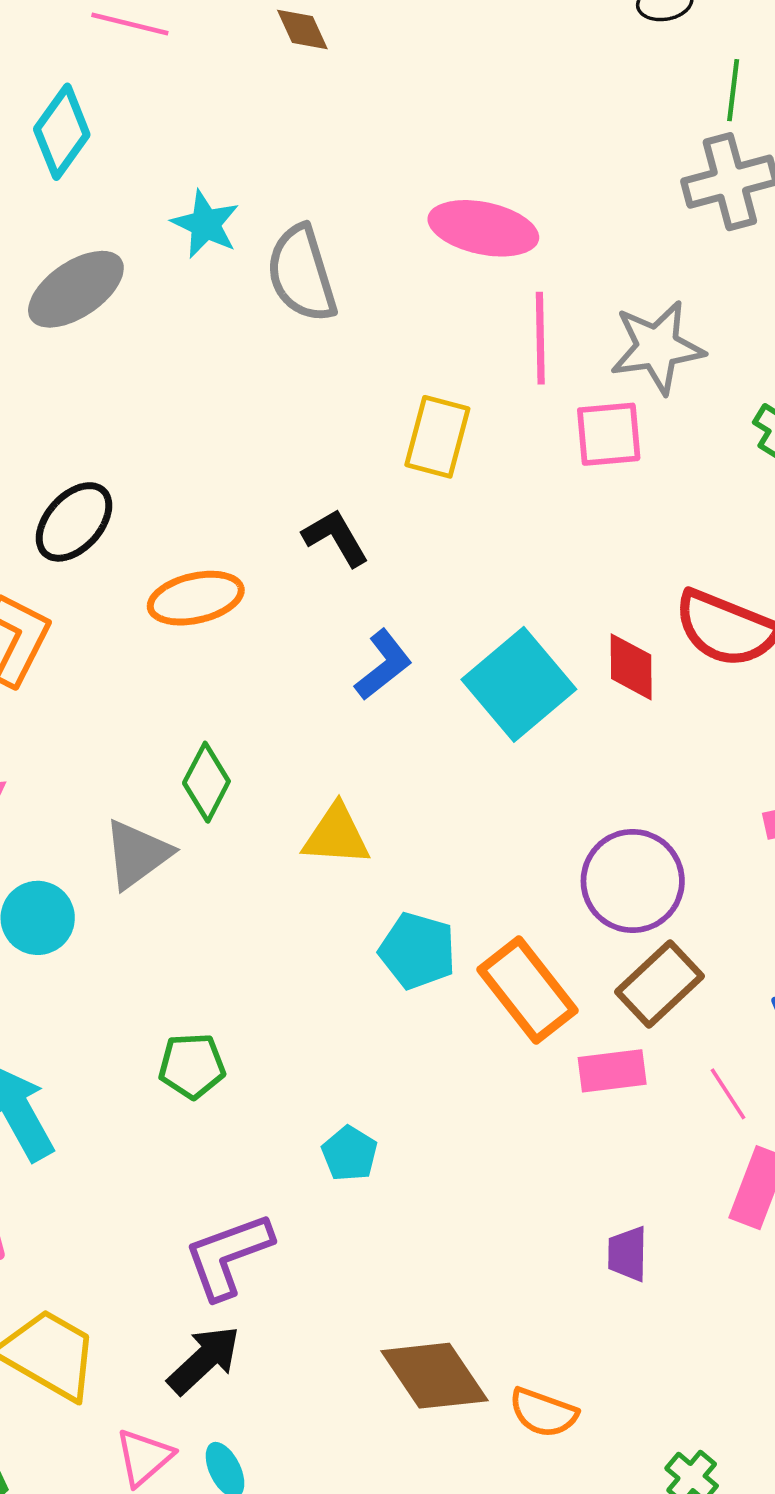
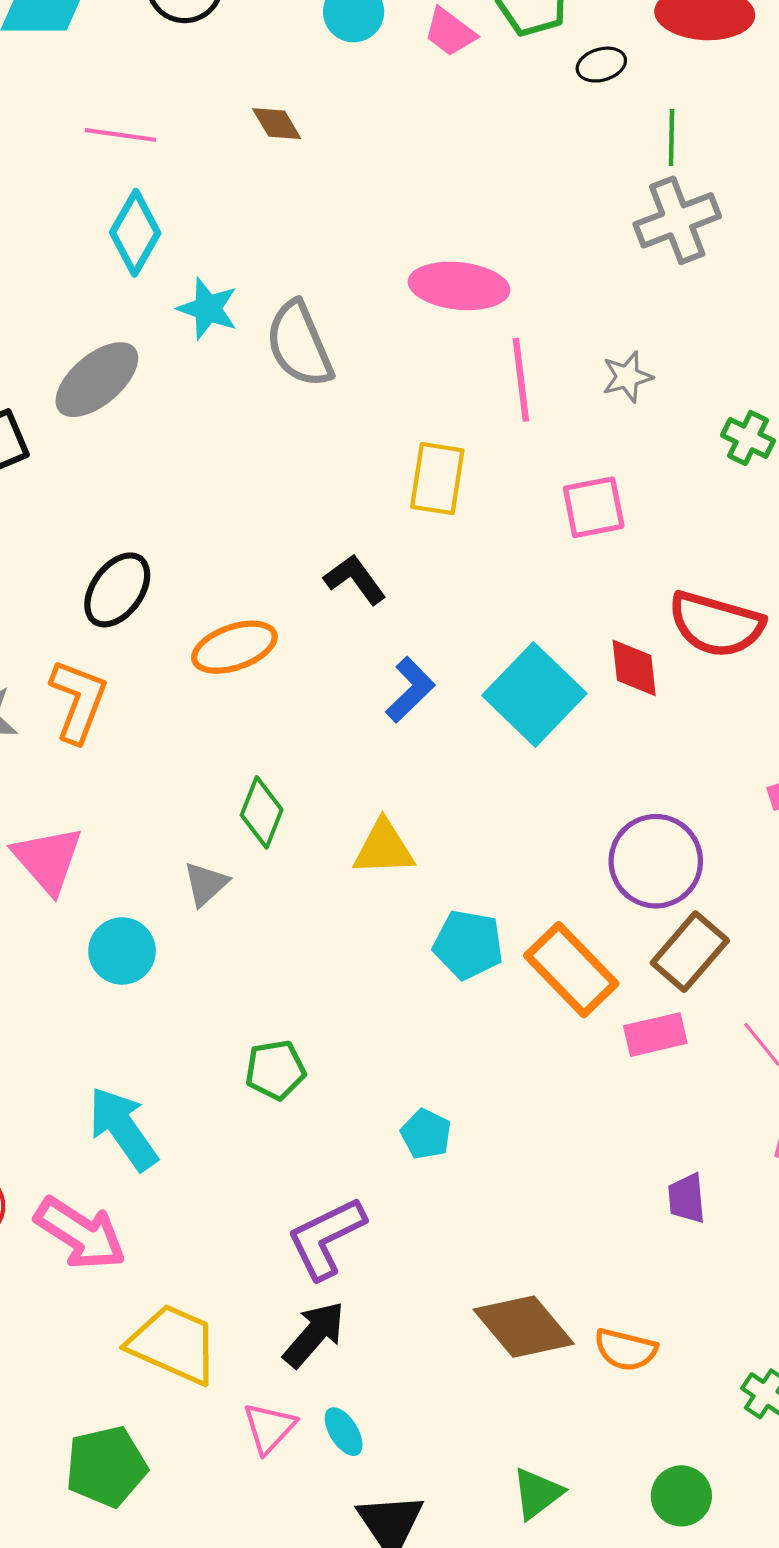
cyan diamond: (62, 132) -> (135, 233), moved
gray star: (657, 347) -> (627, 377), size x0.6
pink square: (609, 434) -> (594, 507), moved
gray triangle: (137, 854) -> (206, 884), size x0.7

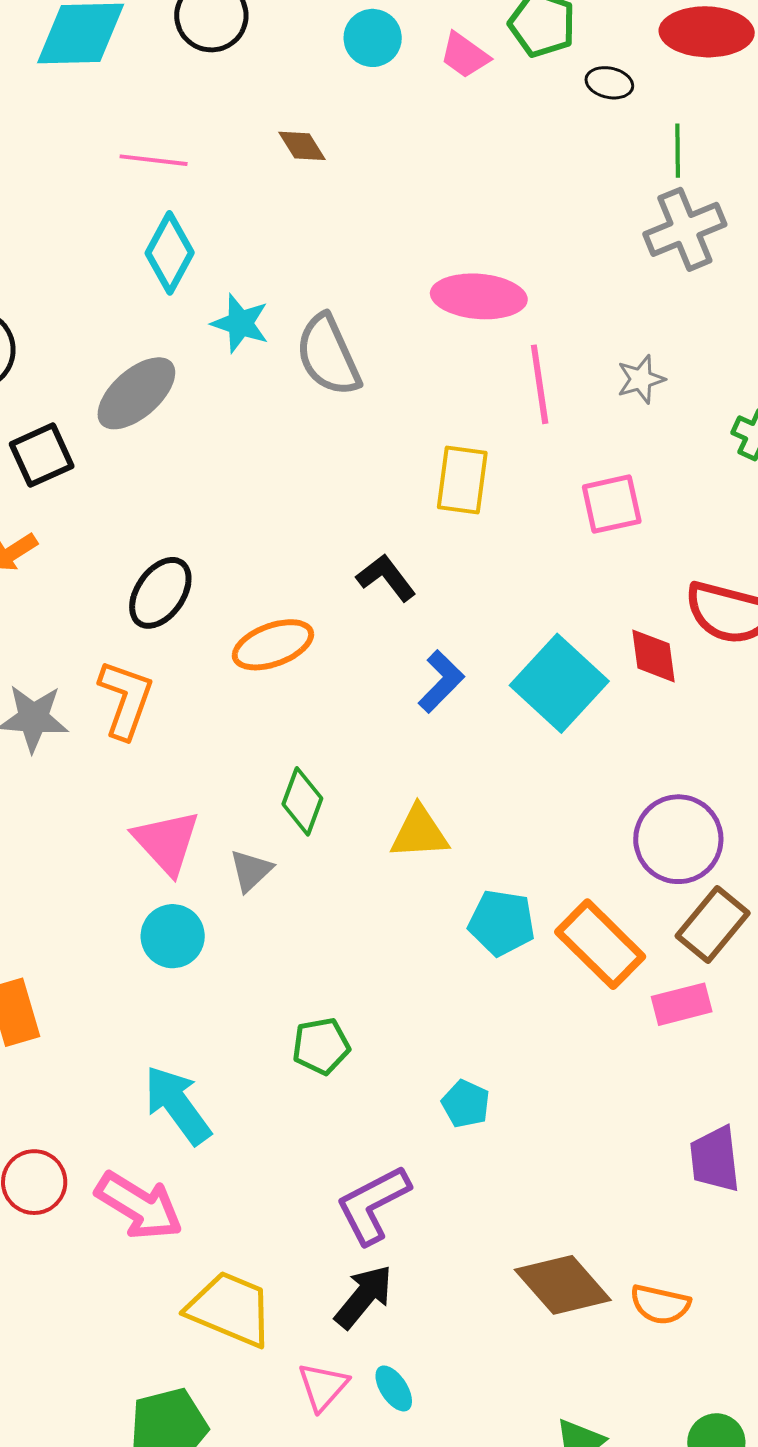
black ellipse: (601, 65) -> (609, 83), turned 30
pink triangle: (48, 860) -> (166, 842), moved
purple trapezoid: (687, 1198) -> (715, 1159), size x1.4

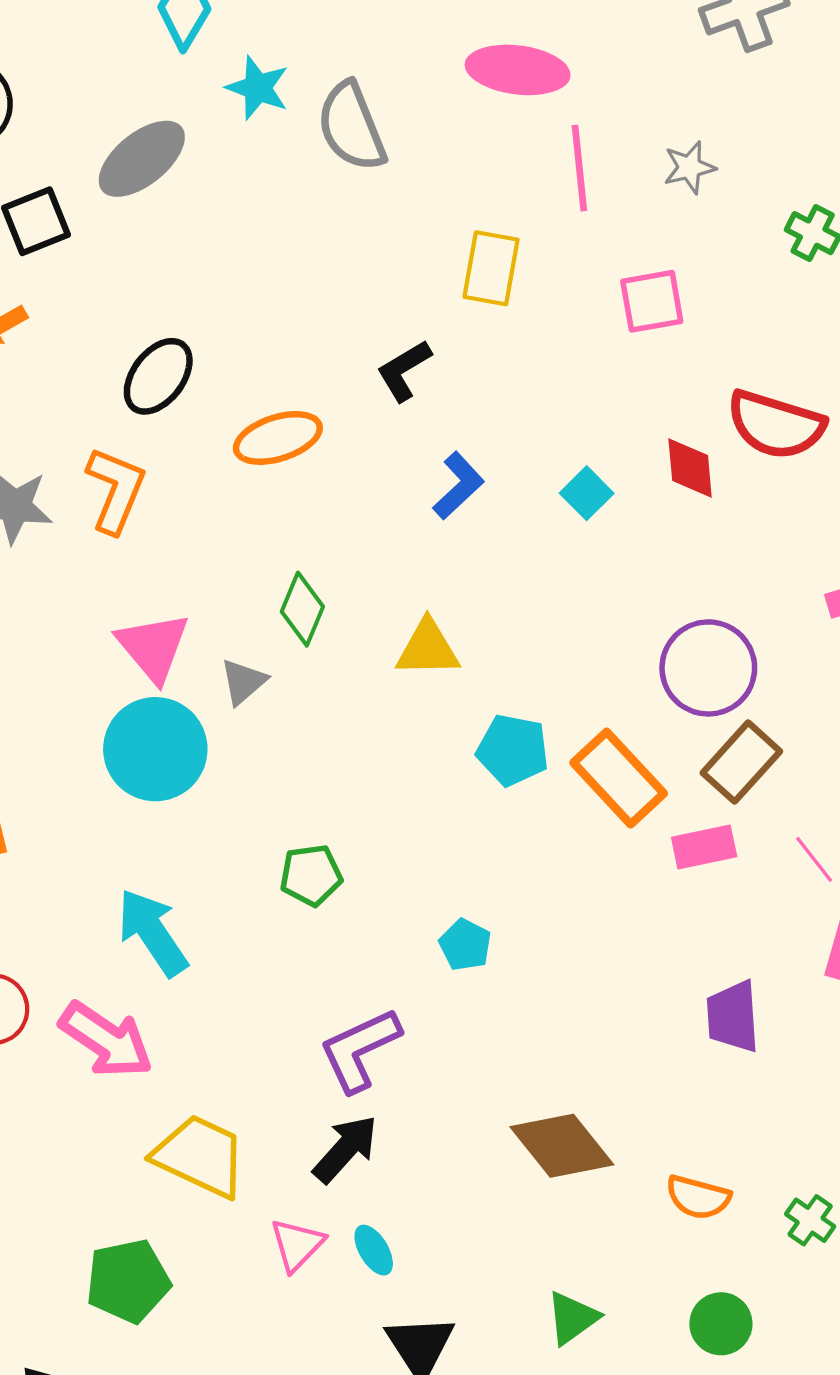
black L-shape: (386, 578) -> (404, 371), turned -86
cyan square: (559, 683) -> (587, 493), size x0.5
cyan circle: (173, 936) -> (155, 749), size x1.5
orange semicircle: (660, 1304) -> (698, 1197), moved

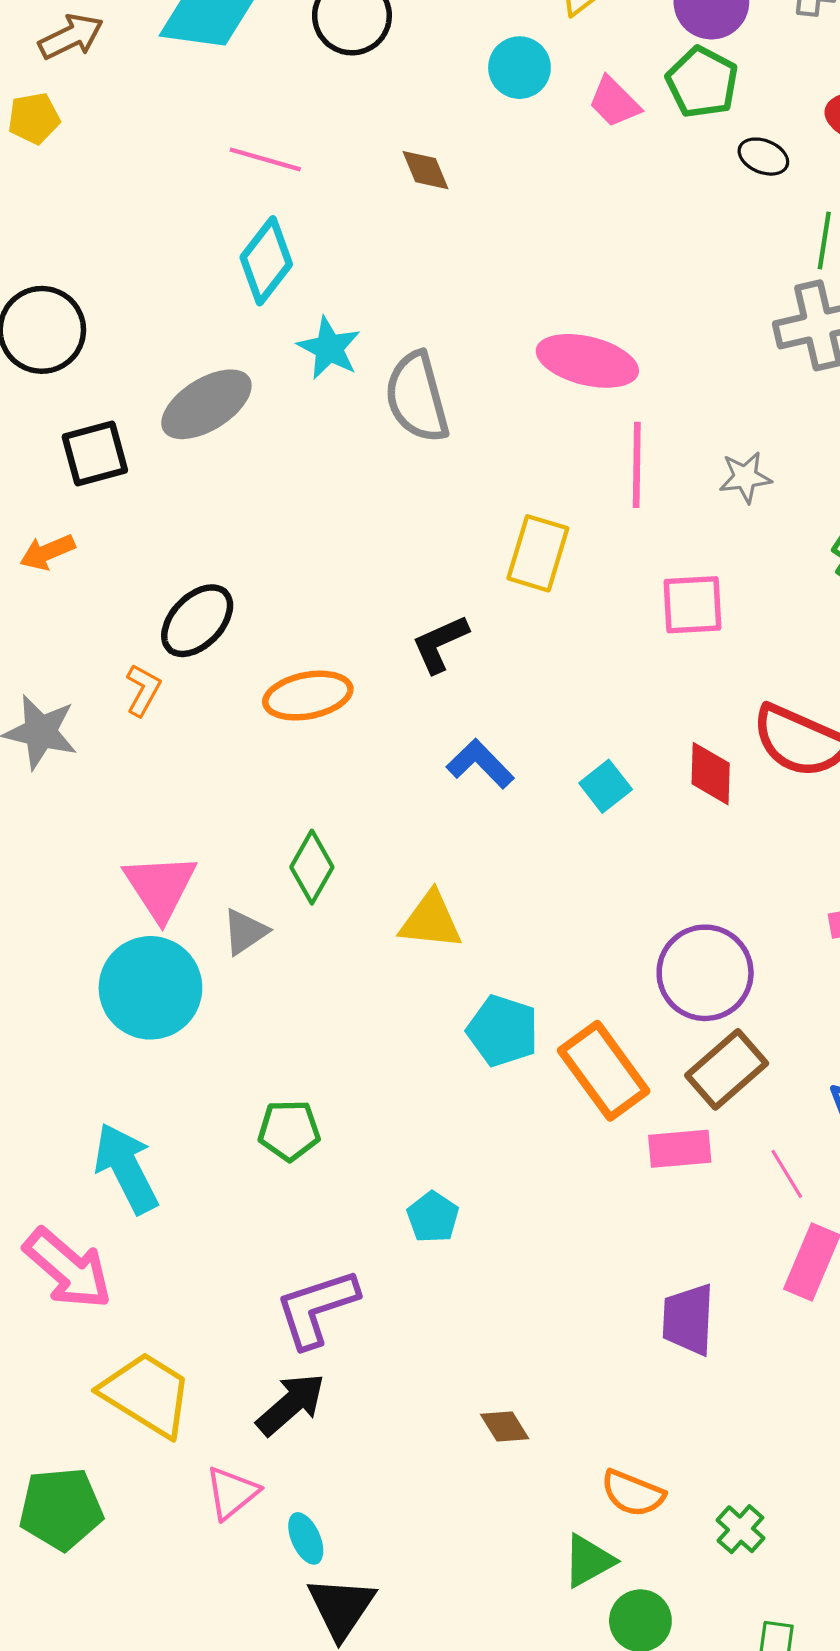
blue L-shape: (458, 486) -> (480, 764), turned -98
orange L-shape: (116, 490) -> (143, 690), moved, size x0.6
brown diamond: (562, 1146) -> (505, 1426), size x0.5
cyan ellipse: (374, 1250) -> (306, 1538), moved
green triangle: (572, 1318) -> (589, 1561), moved

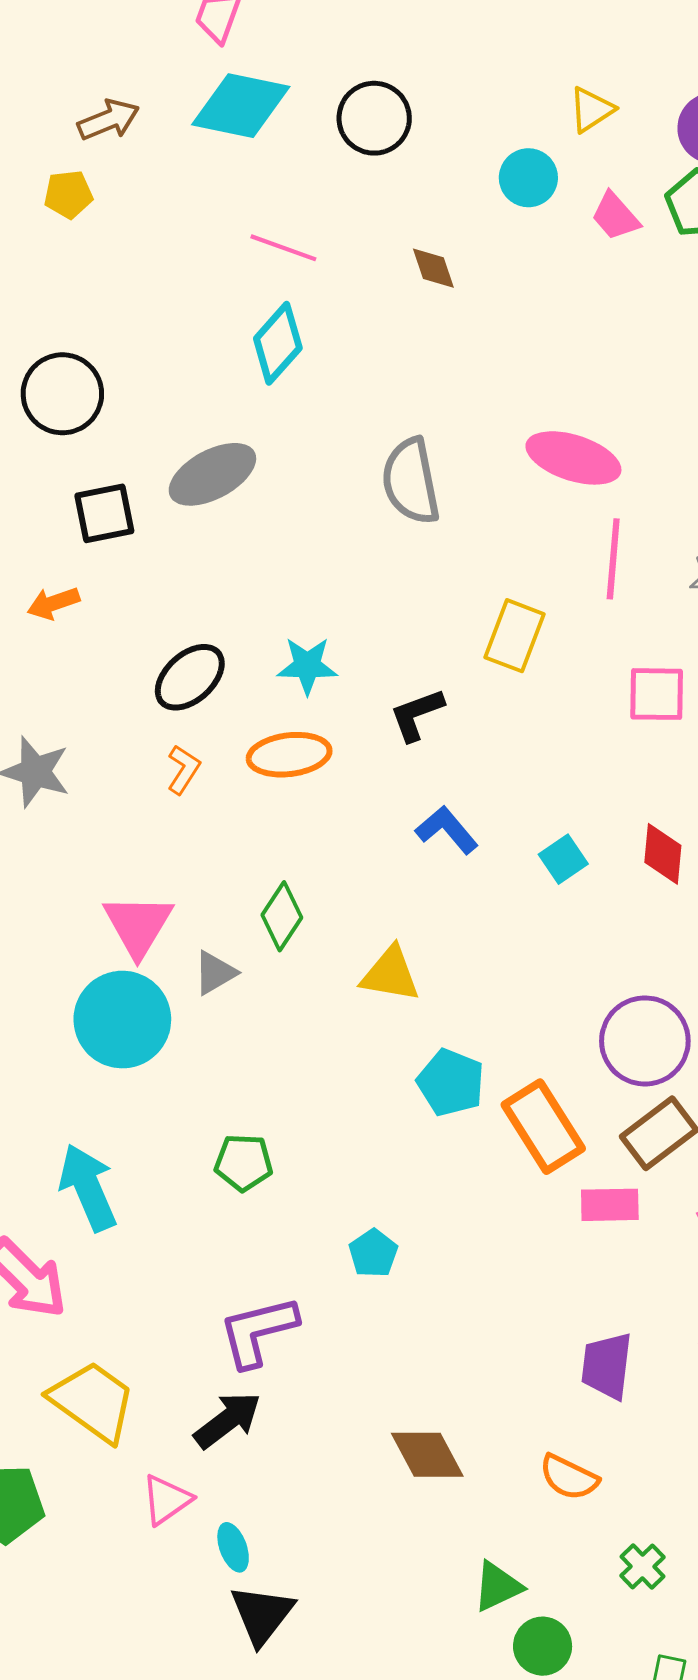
cyan star: (329, 348) -> (307, 666), moved, turned -30
orange L-shape: (143, 690) -> (183, 770), moved
brown diamond: (505, 1426) -> (427, 1455), size x1.6
orange semicircle: (633, 1493) -> (569, 1477), moved

